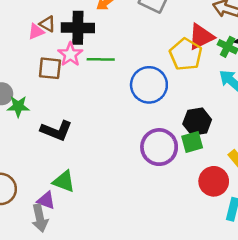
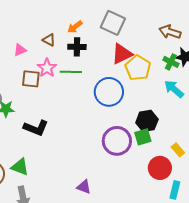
brown triangle: (47, 24) -> (49, 40), moved
black cross: (78, 28) -> (77, 47), moved, size x0.7
red triangle: (201, 37) -> (122, 54), moved
green triangle: (64, 181) -> (20, 167), moved
purple triangle: (46, 200) -> (84, 187), moved

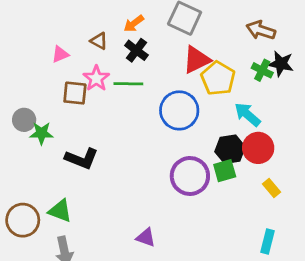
black cross: (77, 47) -> (136, 50), turned 36
cyan arrow: (174, 89) -> (247, 114), moved
red circle: (160, 168) -> (258, 148), moved

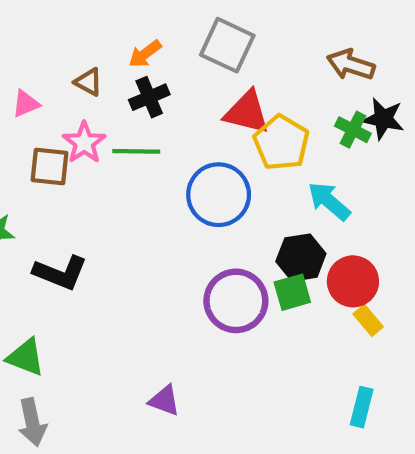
black cross: (136, 50) -> (149, 97), turned 30
red triangle: (197, 60) -> (247, 112), turned 40
red circle: (258, 148) -> (353, 281), moved

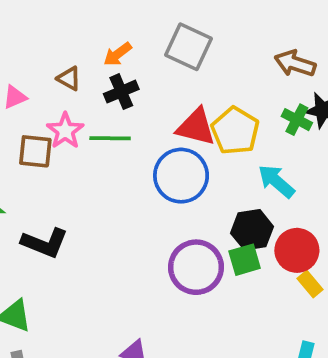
red triangle: (247, 112) -> (196, 127), moved

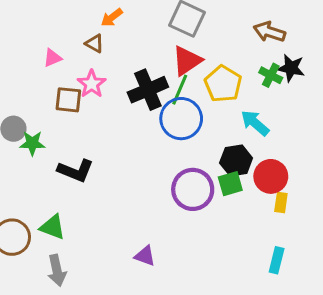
orange arrow: (118, 54) -> (112, 17), moved
black cross: (121, 92) -> (148, 90), moved, size x1.5
red triangle: (196, 127) -> (187, 61), moved, turned -48
green line: (110, 138) -> (180, 90), moved, turned -68
yellow rectangle: (310, 284) -> (281, 202), turned 48

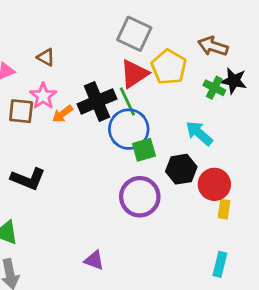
orange arrow: (112, 17) -> (62, 114), moved
yellow pentagon: (223, 84) -> (169, 67), moved
green line: (180, 90) -> (127, 101), turned -48
green square: (230, 184) -> (144, 150), moved

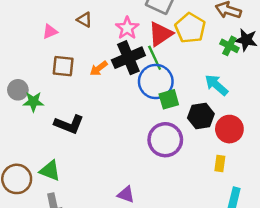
pink star: (43, 96) -> (127, 28), moved
yellow rectangle: (224, 209) -> (220, 163), moved

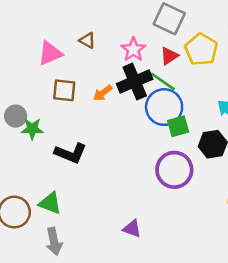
pink triangle: (50, 32) -> (50, 53), size x1.5
red triangle: (160, 34) -> (169, 56), size x0.7
green line: (155, 58) -> (163, 81), turned -30

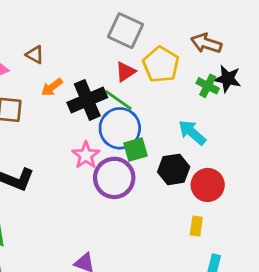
pink star: (133, 49) -> (86, 155), moved
orange arrow: (103, 93) -> (52, 87), moved
purple circle: (174, 170) -> (114, 178), moved

